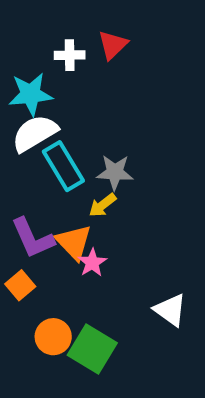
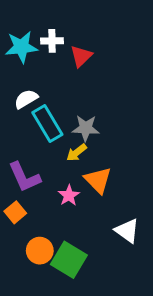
red triangle: (113, 45) -> (81, 56), moved
cyan star: (31, 94) -> (21, 47), moved
white semicircle: (35, 133) -> (26, 99), size x0.7
orange triangle: (74, 242) -> (98, 180), moved

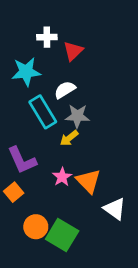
cyan star: (21, 47) -> (26, 72), moved
white semicircle: (26, 99) -> (65, 90), moved
orange triangle: (98, 180) -> (88, 181), moved

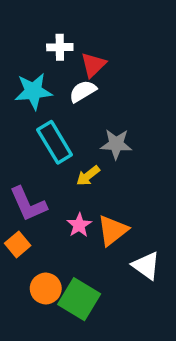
white semicircle: (65, 90) -> (83, 91), moved
gray star: (77, 116) -> (116, 144), moved
orange triangle: (88, 181) -> (113, 230), turned 36

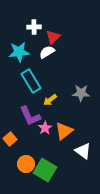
gray star: (116, 144) -> (81, 93), moved
purple L-shape: (28, 204) -> (30, 116), moved

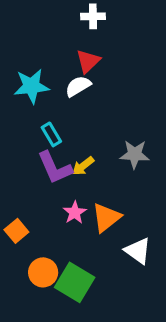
white cross: (34, 27) -> (93, 16), moved
cyan rectangle: (31, 81) -> (51, 134), size x0.6
purple L-shape: (30, 116) -> (55, 168), moved

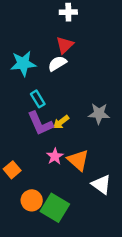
orange triangle: (106, 218) -> (78, 160), turned -40

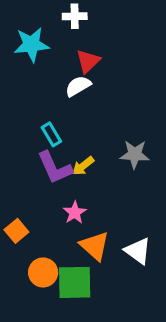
white cross: (68, 12) -> (75, 16), moved
cyan star: (23, 63) -> (31, 45), moved
orange triangle: (78, 160) -> (95, 246), moved
green square: (55, 208) -> (75, 282), turned -32

